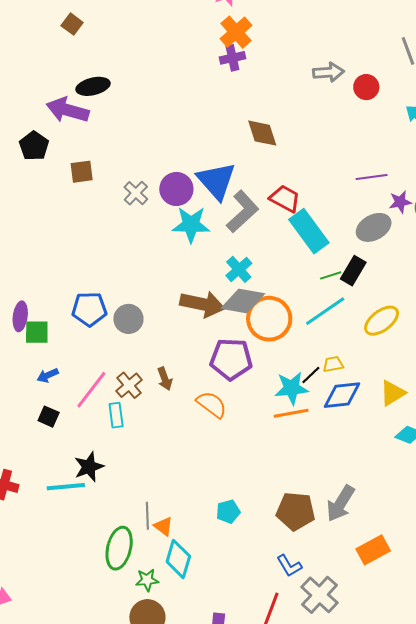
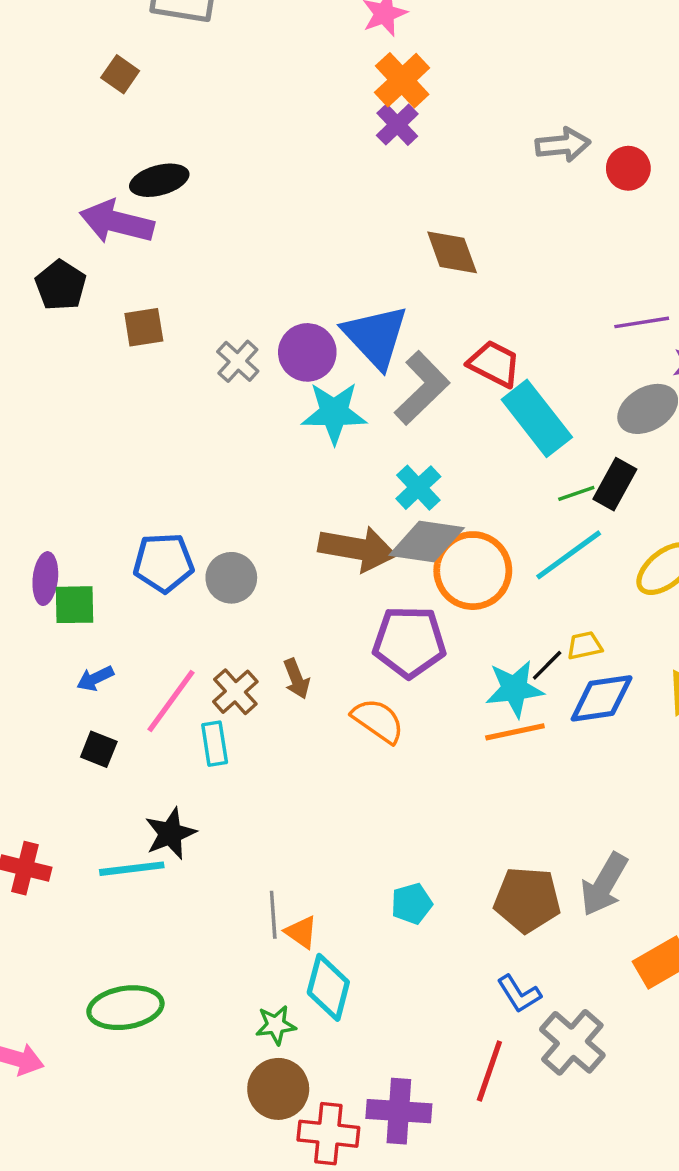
purple cross: (232, 58) -> (397, 125), turned -30
green ellipse: (119, 548) -> (125, 1008), moved, turned 69

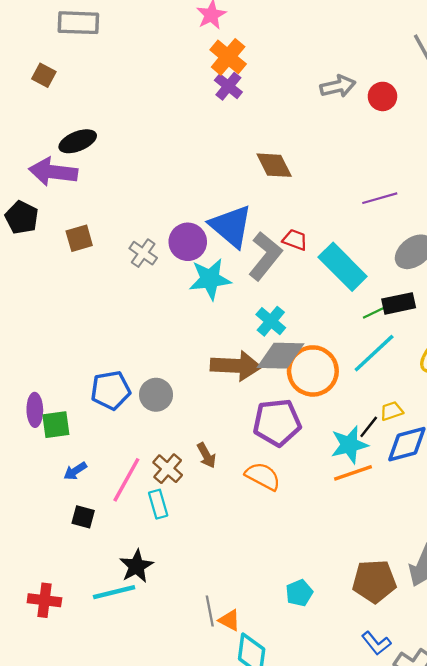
purple line: (642, 322) -> (380, 198), moved
red trapezoid: (494, 364) -> (295, 240), moved, size x0.7
black rectangle: (615, 484) -> (399, 303), turned 56

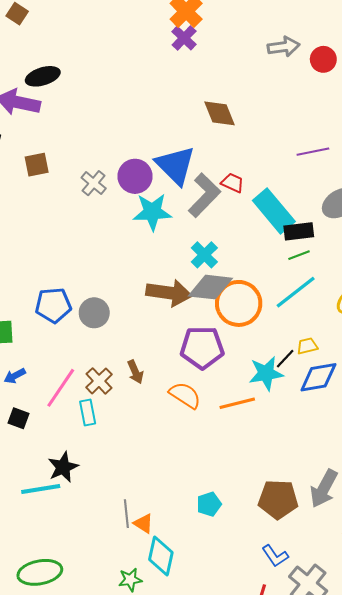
black rectangle: (399, 303) -> (299, 231), moved
orange line: (353, 473) -> (237, 403), moved

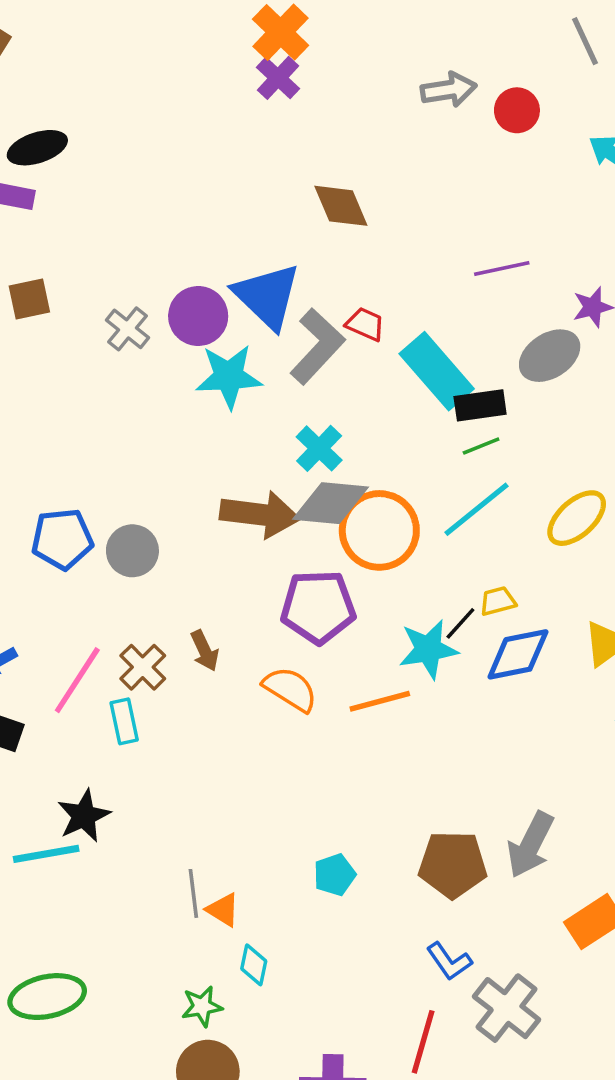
cyan diamond: (161, 556) -> (254, 965), size x0.6

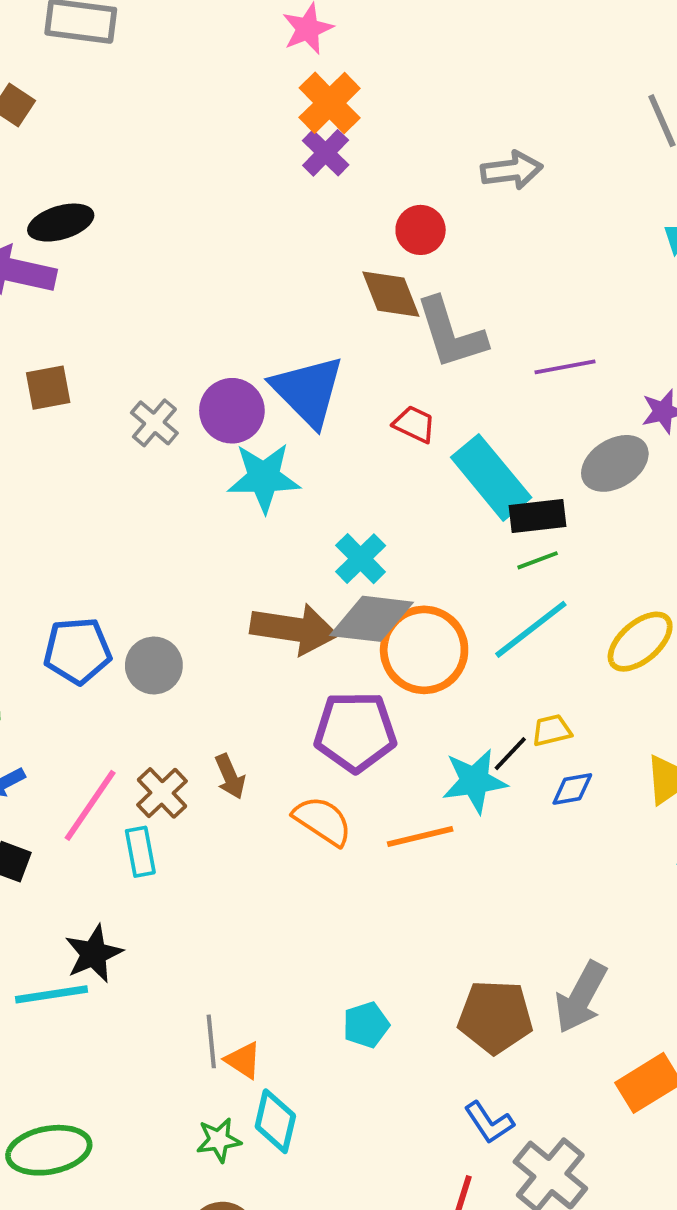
red circle: (517, 110) -> (421, 230), moved
gray L-shape: (317, 346) -> (451, 333), moved, turned 118
blue diamond: (518, 654) -> (572, 789), size x0.6
cyan diamond: (254, 965) -> (275, 1121), size x1.4
green star: (202, 1006) -> (219, 1140), moved

